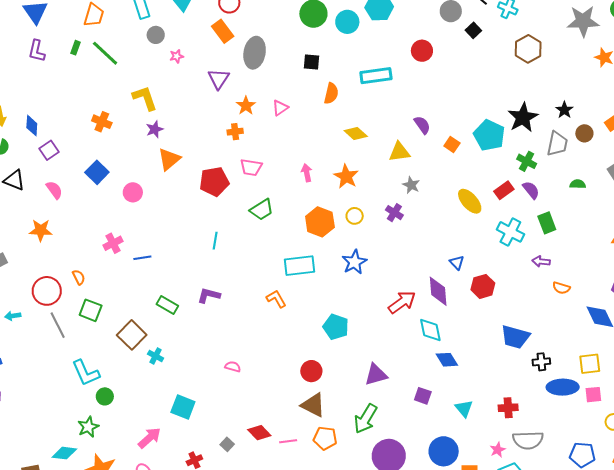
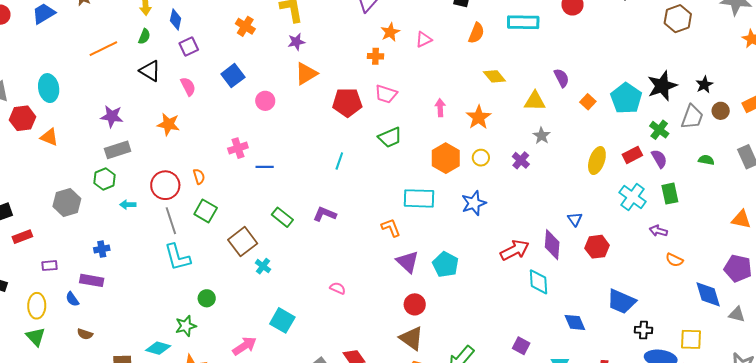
yellow ellipse: (470, 201) -> (597, 161), turned 52
blue diamond: (447, 360) -> (575, 322), moved
cyan L-shape: (86, 373) -> (177, 257), moved
purple triangle: (376, 375) -> (408, 262), moved, turned 50

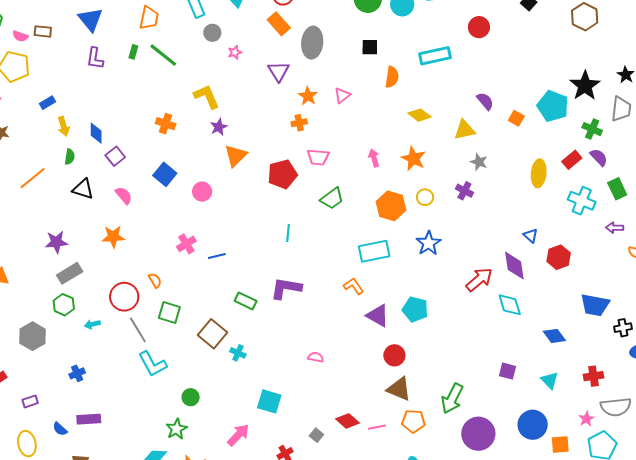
purple L-shape: (325, 214) -> (286, 288), size x1.4
purple rectangle: (92, 280) -> (89, 419), moved

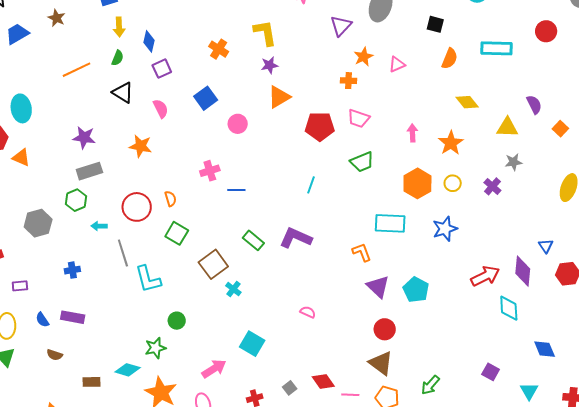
gray star: (479, 162) -> (513, 162), turned 30
gray line: (138, 330) -> (123, 253), moved
green arrow: (452, 398) -> (430, 385), size x0.7

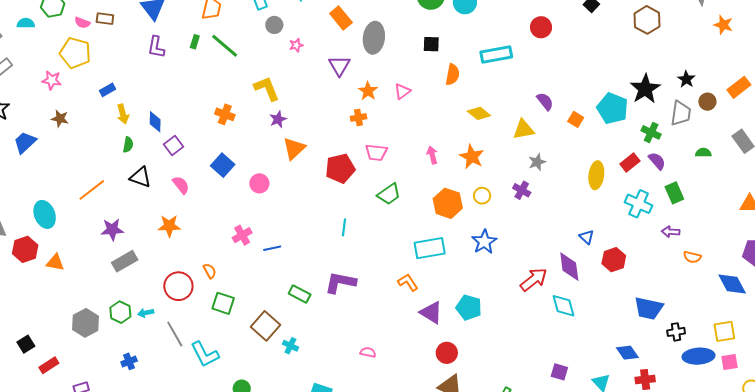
orange line: (76, 70) -> (92, 190), moved
green hexagon: (76, 200) -> (120, 312), moved
blue diamond: (545, 349) -> (627, 353), moved

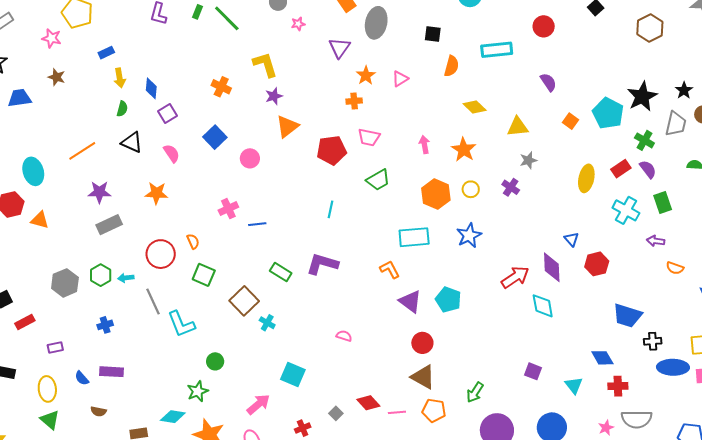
purple semicircle: (545, 101) -> (548, 82), moved
blue trapezoid: (25, 142) -> (20, 98), turned 30

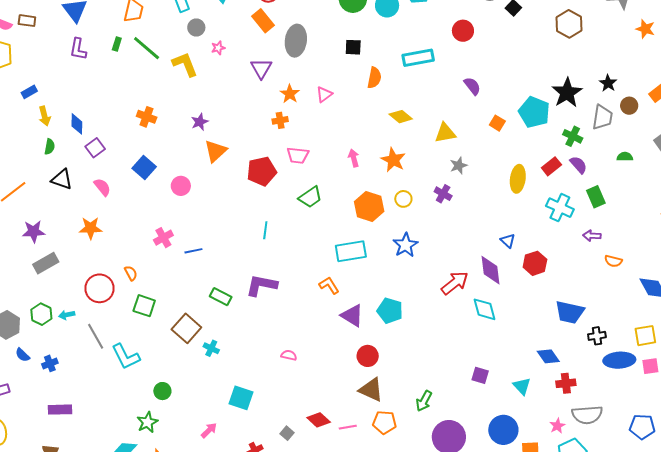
yellow L-shape: (265, 65) -> (185, 64), moved
blue semicircle: (82, 378) -> (23, 355), moved
pink arrow: (258, 404) -> (209, 430), size x0.7

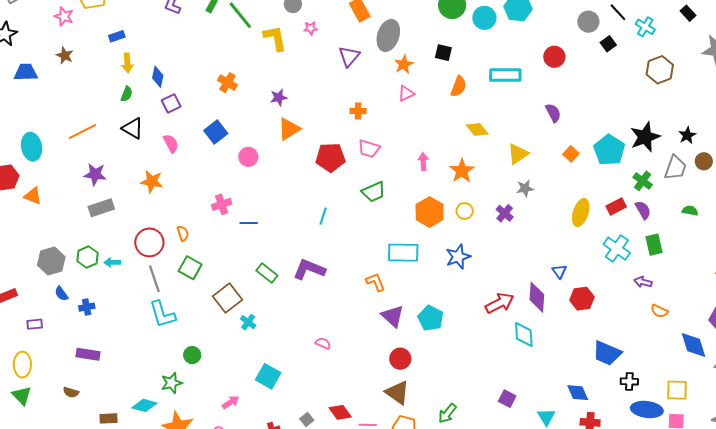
orange star: (290, 94) -> (404, 64), moved
yellow triangle: (445, 133) -> (518, 154), turned -35
gray line: (96, 336) -> (154, 279), moved

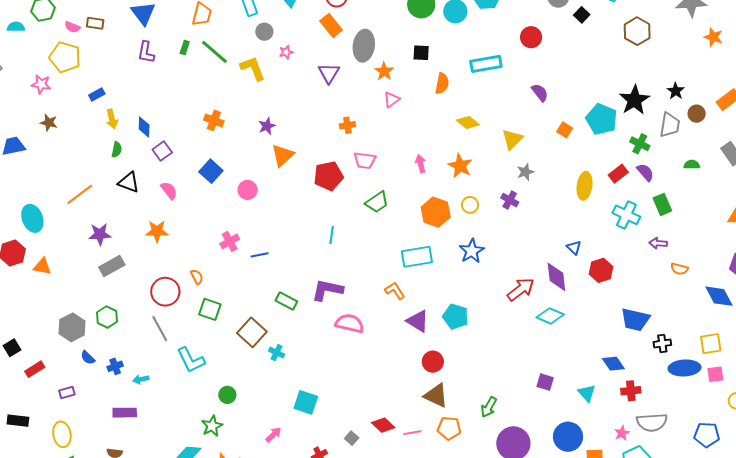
cyan arrow: (112, 262) -> (141, 379), moved
gray line: (154, 279) -> (160, 329), moved
cyan diamond: (524, 335) -> (550, 316), turned -52
pink semicircle: (323, 343) -> (350, 323), moved, size x1.8

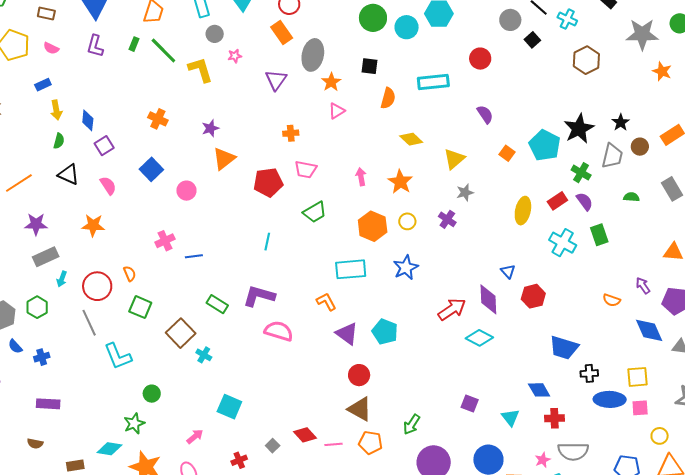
pink semicircle: (72, 27) -> (51, 48), moved
purple arrow: (658, 243) -> (643, 286), moved, turned 48
cyan arrow: (141, 379) -> (62, 279), moved, turned -63

